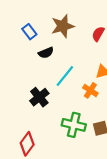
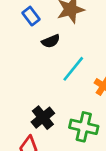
black cross: (39, 97) -> (43, 118), moved

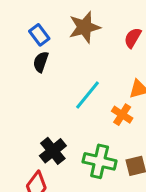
black semicircle: (51, 41) -> (41, 62), moved, turned 132

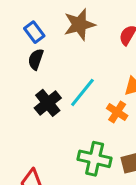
black cross: (53, 151) -> (48, 103), moved

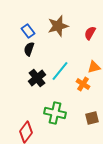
green cross: (95, 159) -> (55, 113), moved

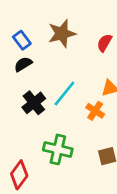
black semicircle: (29, 49) -> (23, 64), turned 40

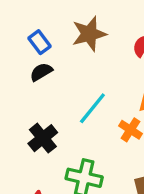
black cross: (34, 103) -> (43, 138), moved

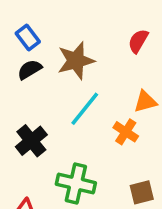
brown star: (89, 34) -> (76, 61), moved

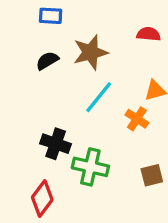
blue rectangle: (28, 37) -> (51, 16), moved, turned -50
red semicircle: (138, 41) -> (149, 34), turned 65
black cross: (31, 141) -> (56, 144), moved, turned -32

